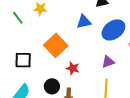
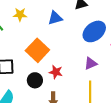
blue triangle: (84, 22) -> (55, 18), moved
black circle: (52, 86) -> (35, 80), moved

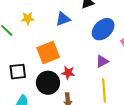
orange square: (37, 50) -> (48, 53), turned 30
black circle: (35, 80) -> (48, 83), size x1.5

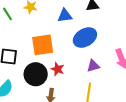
blue ellipse: (103, 29) -> (85, 38), moved

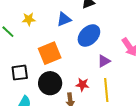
red star: (58, 69) -> (82, 85), moved

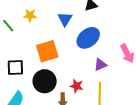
blue triangle: (64, 19) -> (65, 19), turned -42

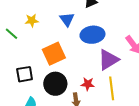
blue ellipse: (88, 38) -> (92, 35), turned 40
purple triangle: (100, 65) -> (108, 60), size x1.6

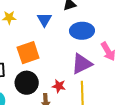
blue ellipse: (92, 35) -> (82, 31), moved

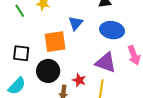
blue triangle: (44, 20) -> (76, 23), moved
purple triangle: (82, 64) -> (106, 63), turned 35

